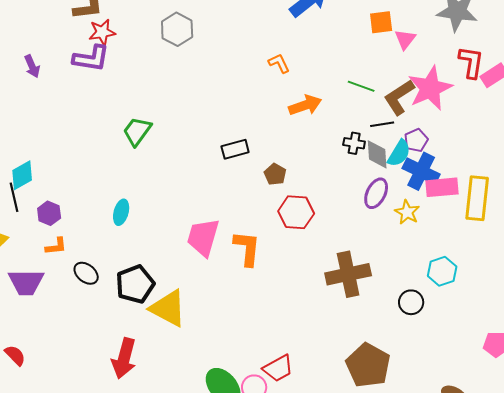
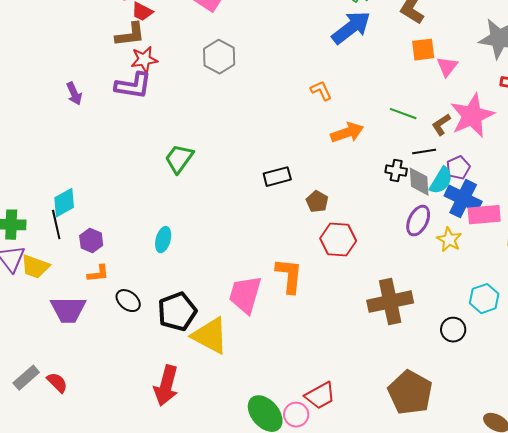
brown L-shape: (399, 97) -> (441, 125), size x0.6
pink trapezoid: (203, 237) -> (245, 295), moved

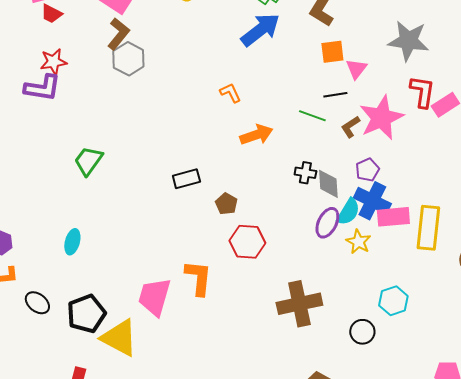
brown L-shape: (130, 35) -> (118, 34), moved, turned -44
black line: (424, 152) -> (335, 95), moved
cyan semicircle: (441, 181) -> (348, 212), moved

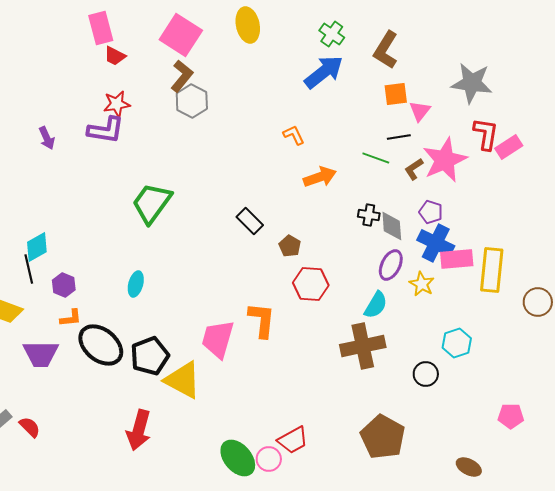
green trapezoid: (88, 161) -> (152, 203), size x1.4
purple pentagon: (367, 170) -> (431, 212), turned -30
black rectangle: (186, 179) -> (250, 221), turned 60
cyan semicircle: (348, 212) -> (376, 305), moved
black ellipse: (37, 303) -> (101, 345), size x1.8

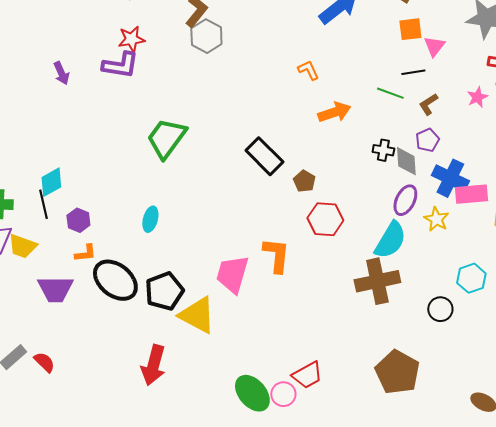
pink star: (445, 160) -> (477, 97), moved, size x0.5
purple pentagon: (431, 212) -> (427, 140), moved, turned 30
black rectangle: (250, 221) -> (264, 156), size x1.4
cyan semicircle: (376, 305) -> (390, 240), size x1.4

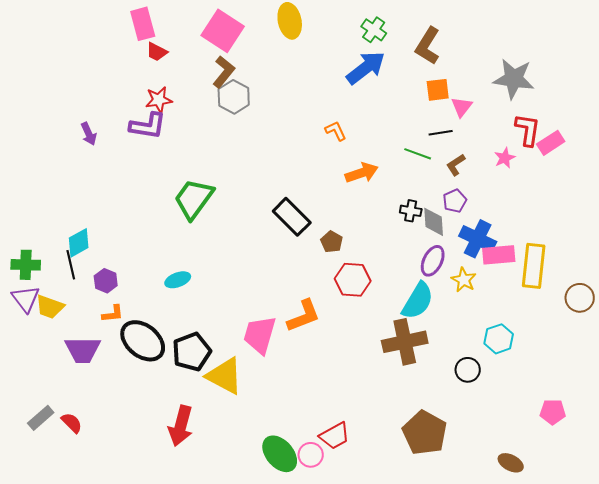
cyan ellipse: (150, 219) -> (178, 280), turned 55
orange L-shape: (276, 255) -> (304, 316), turned 63

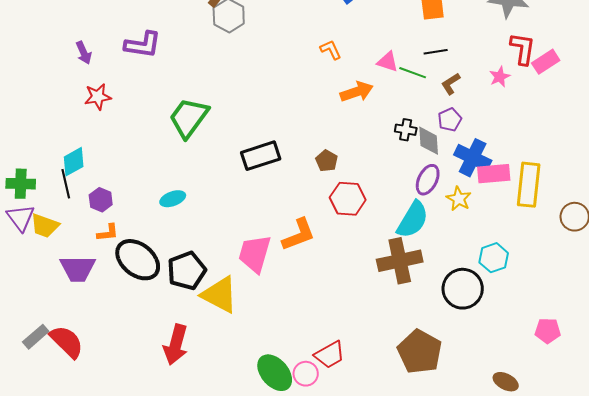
red star: (159, 100) -> (98, 97), moved
pink triangle: (462, 107) -> (388, 62), moved, turned -50
black rectangle: (292, 217) -> (261, 156), moved, turned -63
black circle: (468, 370) -> (463, 289), size x1.6
red semicircle: (72, 423) -> (67, 342), size x1.6

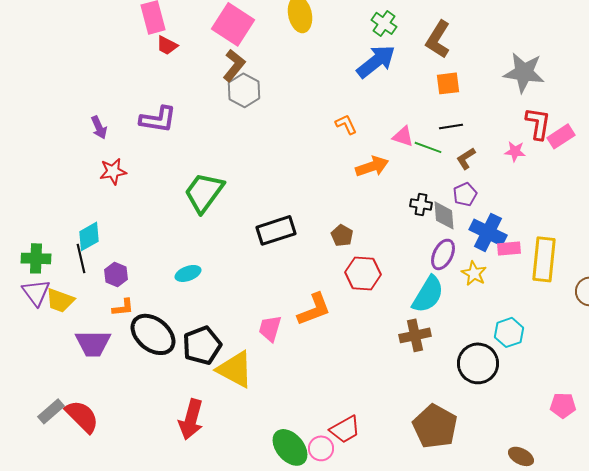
pink star: (500, 77) -> (515, 151), turned 30
pink rectangle: (494, 174) -> (509, 248), size x0.7
pink trapezoid: (255, 254) -> (270, 328), size x0.7
brown cross: (400, 261) -> (415, 335), size x0.7

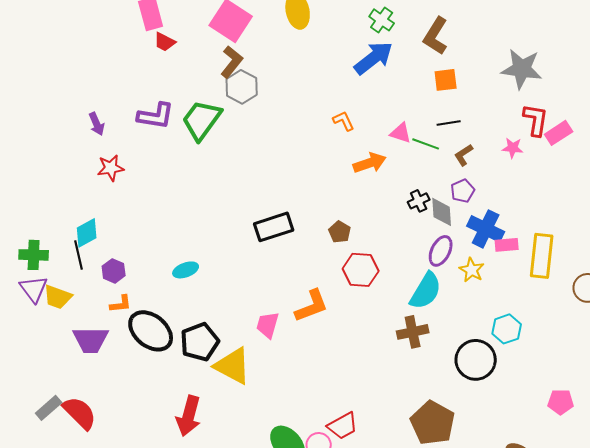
green trapezoid: (204, 192) -> (202, 120), moved
black cross: (421, 204) -> (419, 201), turned -35

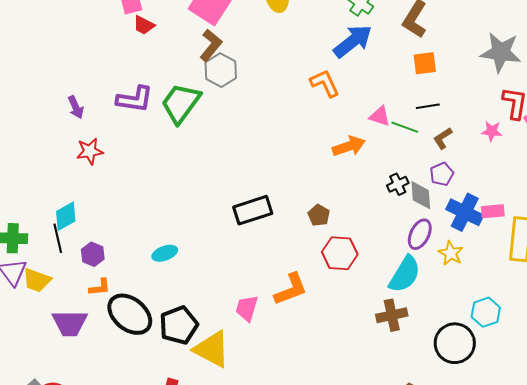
orange L-shape: (344, 121) -> (325, 83), moved, size x1.4
pink rectangle: (507, 245) -> (493, 211), moved

